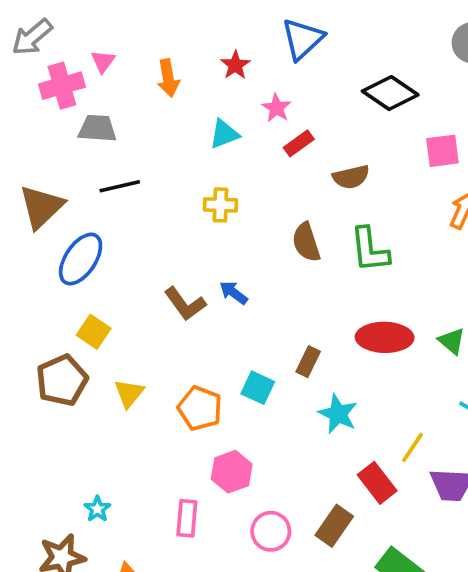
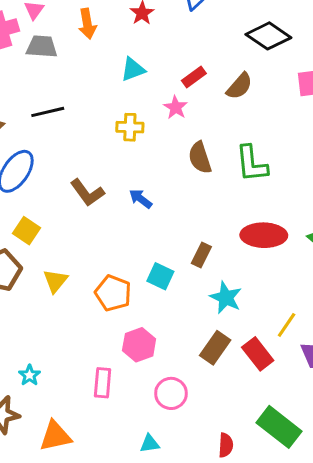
pink star: (276, 108) -> (176, 107), moved
gray trapezoid: (97, 128) -> (42, 47), moved
brown semicircle: (351, 177) -> (239, 86), moved, turned -36
brown L-shape: (185, 304) -> (87, 193), moved
brown rectangle: (334, 526) -> (215, 348), moved

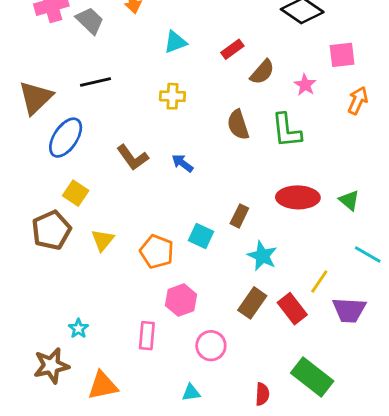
gray trapezoid: (42, 47) -> (90, 21), turned 40
brown semicircle: (239, 86) -> (262, 72), moved
pink star: (176, 107) -> (305, 85), moved

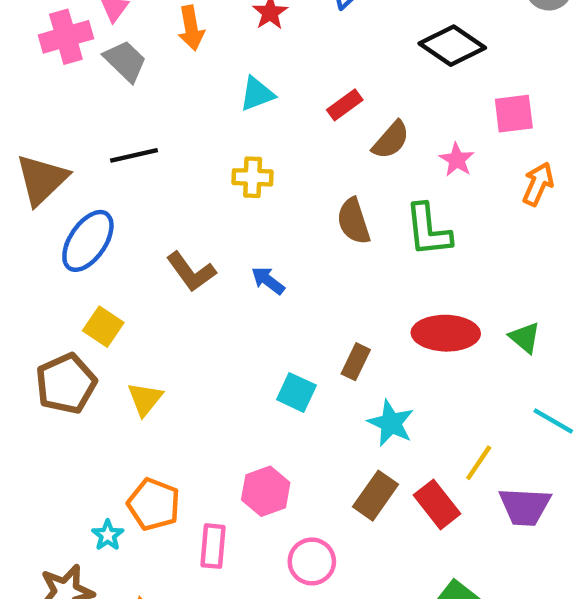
orange pentagon: (157, 252) -> (154, 504), moved

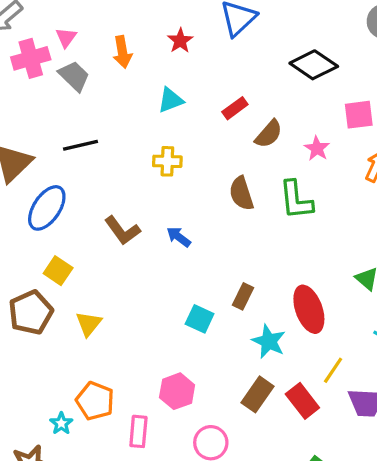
red ellipse: (446, 333) -> (309, 309), moved, turned 69

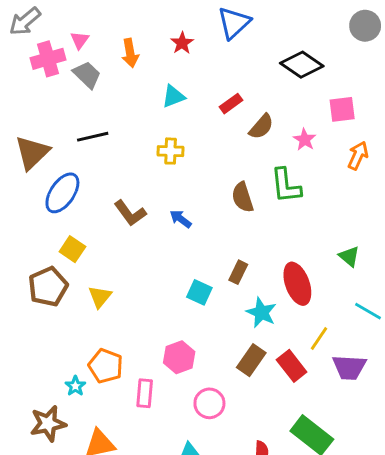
brown semicircle: (241, 193) -> (243, 197), moved

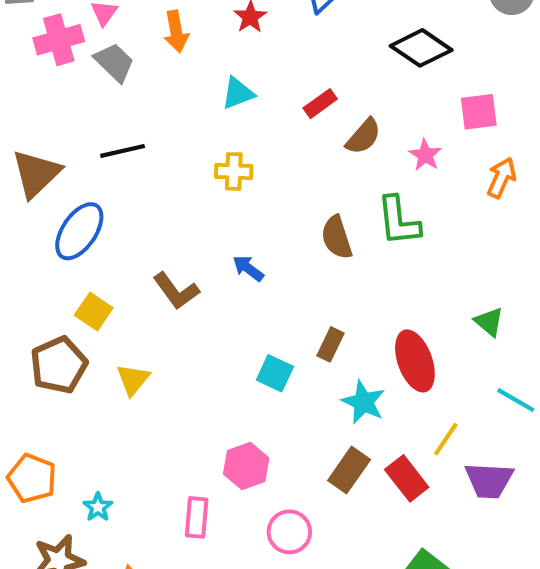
brown L-shape: (130, 213) -> (176, 291), moved
orange pentagon: (106, 366) -> (32, 478), moved

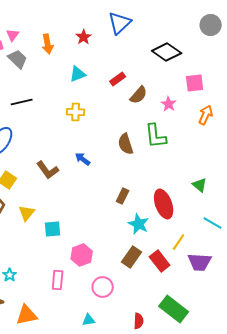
cyan square: (275, 373) -> (53, 229), moved, turned -30

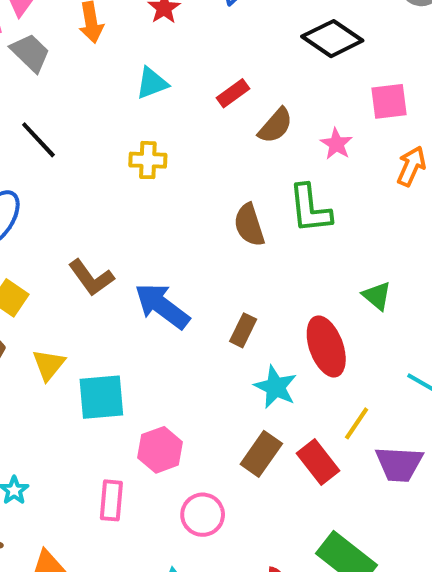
black line: (22, 102) -> (38, 140), turned 60
blue arrow: (83, 159) -> (162, 306), moved, size x1.8
green triangle: (200, 185) -> (377, 296), moved
cyan square: (53, 229) -> (101, 397), size x1.4

